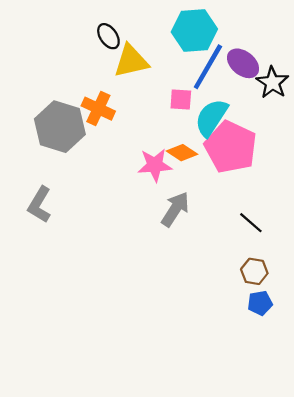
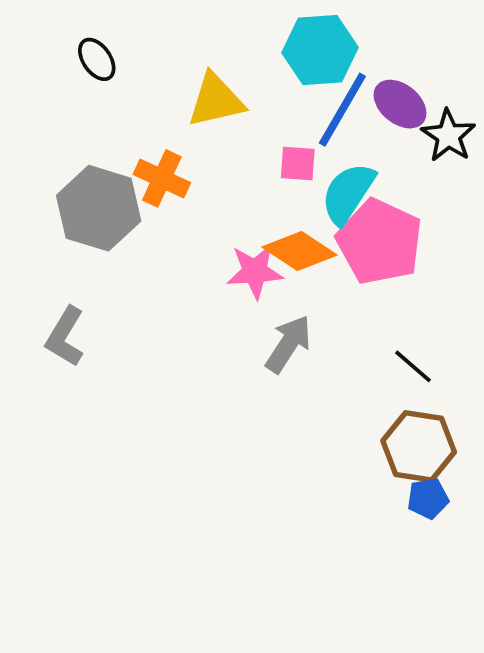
black ellipse: (108, 36) -> (97, 59), moved
orange diamond: (182, 153) -> (300, 251), size x1.4
brown hexagon: (254, 271) -> (419, 446), size x1.6

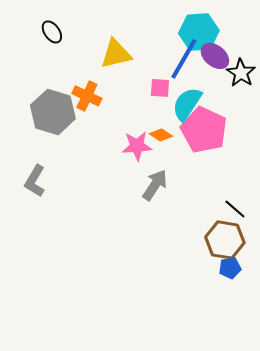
cyan hexagon: (320, 50) -> (199, 32), moved
orange diamond: (300, 251) -> (161, 135), size x0.6
black line: (413, 366) -> (235, 209), moved

